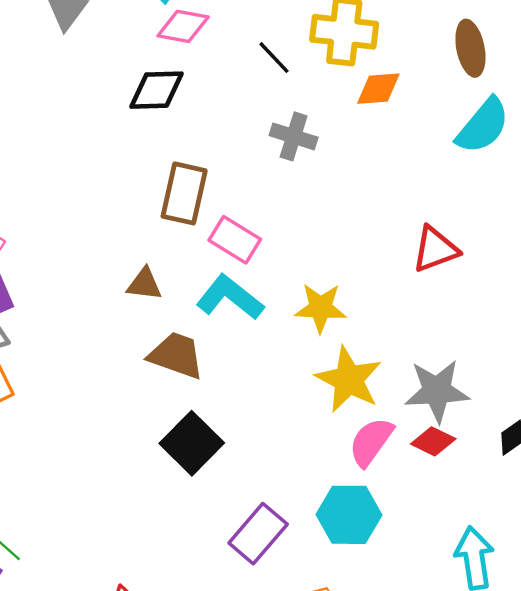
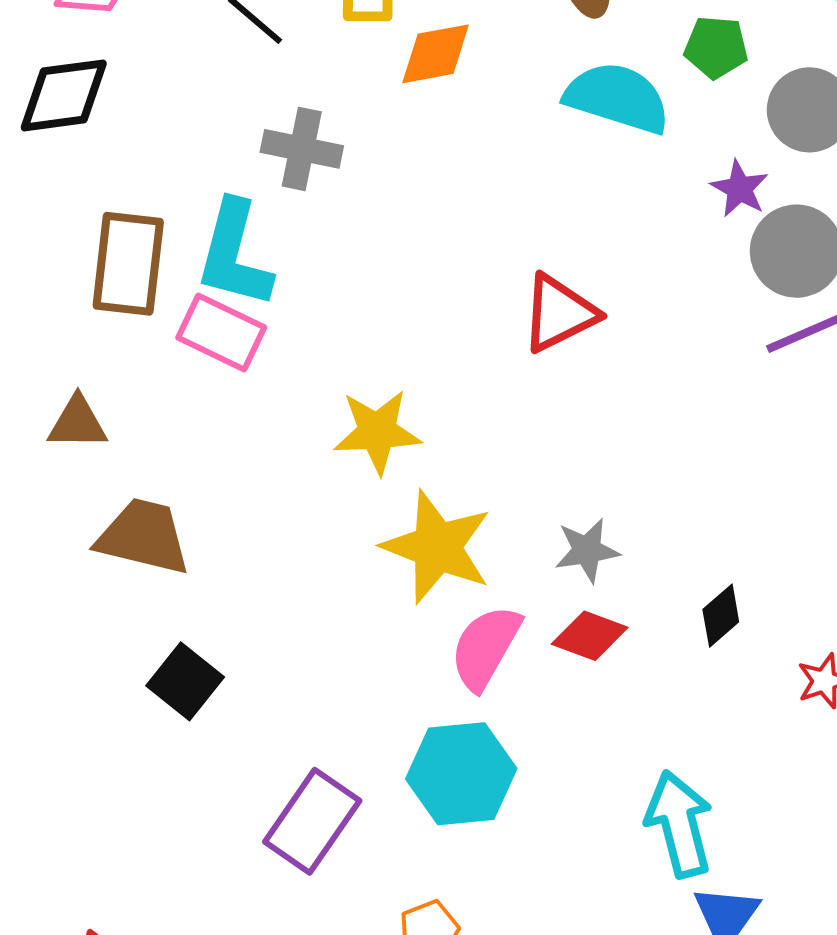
cyan semicircle: (483, 126) -> (617, 98), turned -106
cyan L-shape: (230, 297) -> (234, 254), moved, turned -108
gray star: (437, 391) -> (587, 550), size x0.6
black square: (192, 443) -> (185, 681), size x0.7

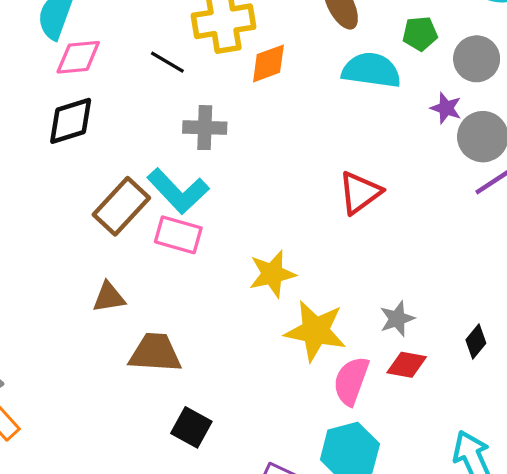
cyan L-shape: (234, 254) -> (178, 191), turned -48
brown rectangle: (128, 264) -> (121, 206), turned 46

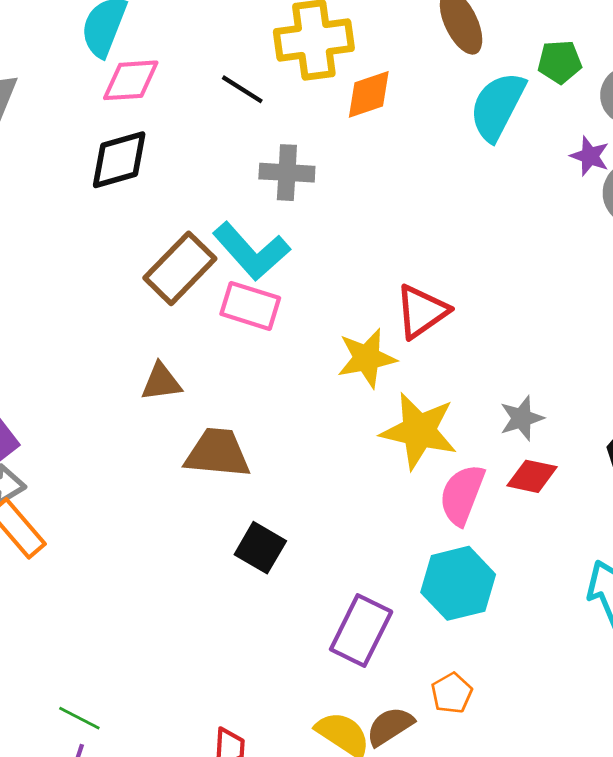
cyan semicircle: (371, 70) -> (497, 106), turned -72
red triangle: (360, 193) -> (422, 312), moved

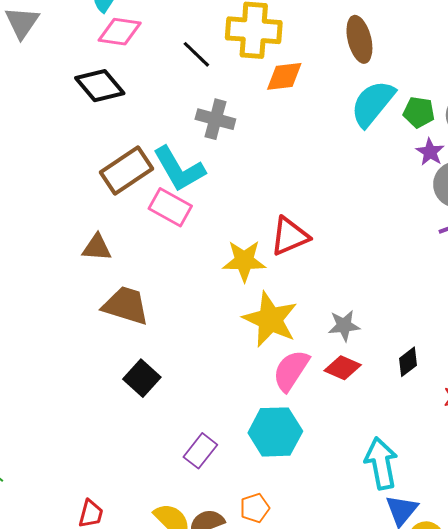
green pentagon: (560, 62) -> (419, 112), moved
black diamond: (119, 160) -> (100, 86), turned 54
purple rectangle: (361, 631) -> (200, 451), size x0.7

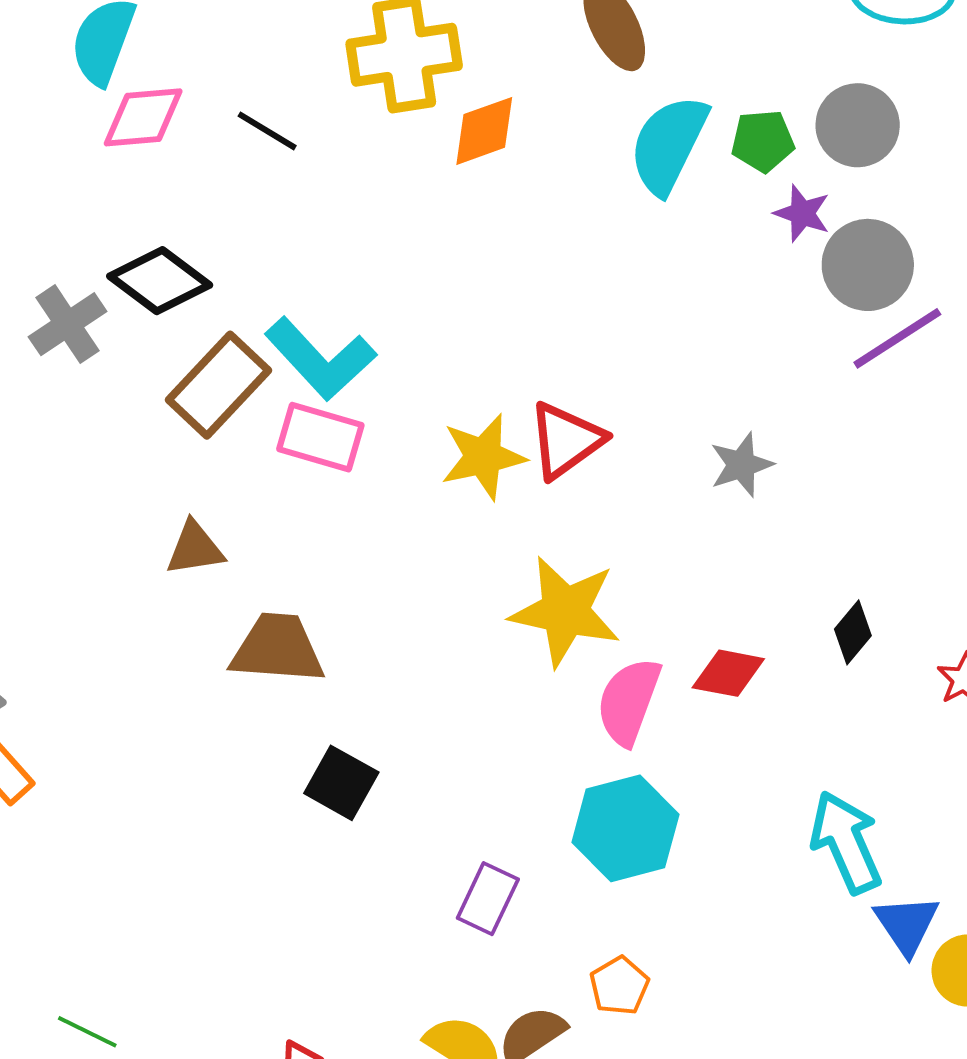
black line: (196, 54) -> (267, 131), moved
black diamond: (100, 86) -> (160, 281), moved
gray cross: (215, 119) -> (68, 324), moved, turned -36
yellow star: (244, 261) -> (483, 457), moved
gray star: (344, 326) -> (741, 465), moved

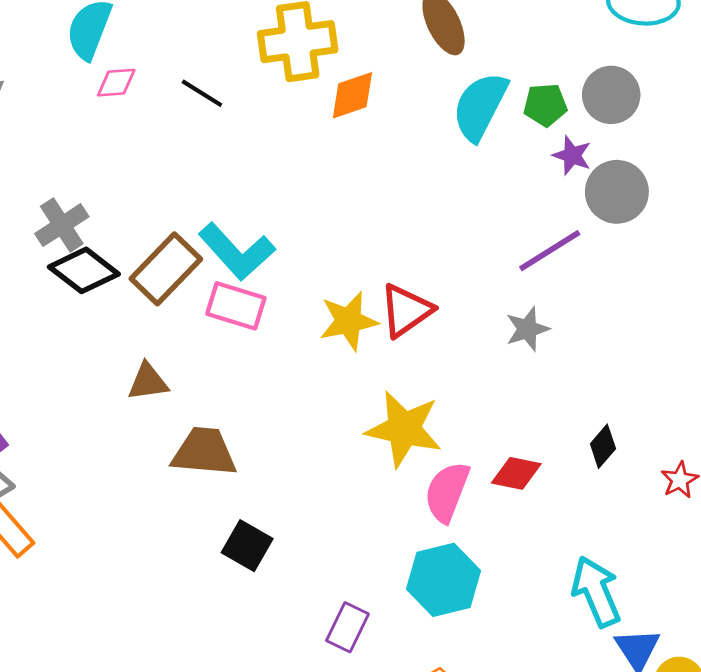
pink diamond: (143, 117) -> (116, 83), size x0.7
black diamond: (160, 281) -> (84, 270), moved
purple line: (897, 338) -> (550, 251), moved

